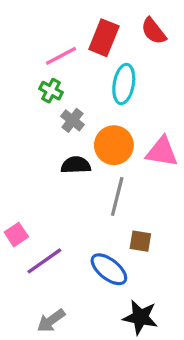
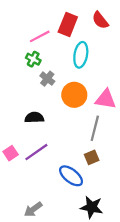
black semicircle: (76, 165) -> (34, 117), moved
gray line: (117, 196) -> (95, 128), moved
brown square: (140, 241) -> (92, 157), turned -32
purple line: (44, 261) -> (36, 152), moved

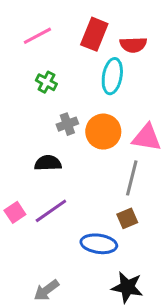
red semicircle: (100, 20) -> (133, 45), moved, turned -54
pink line: (40, 36) -> (37, 36), moved
gray cross: (47, 79) -> (67, 124), moved, turned 32
blue ellipse: (71, 176) -> (99, 244), turned -30

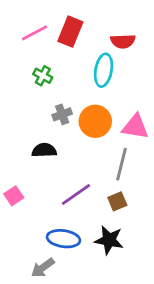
red rectangle: (94, 34) -> (70, 32), moved
purple line: (51, 211) -> (76, 194), moved
blue ellipse: (99, 244) -> (63, 239), moved
black star: (127, 287) -> (109, 240), moved

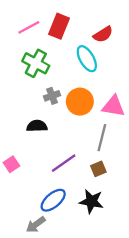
red semicircle: (123, 41) -> (103, 34), turned -30
cyan ellipse: (104, 70) -> (87, 59), turned -40
green cross: (43, 76) -> (36, 63), size x1.6
blue ellipse: (63, 239) -> (53, 200), turned -48

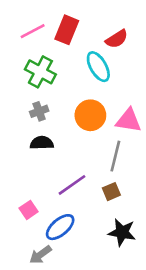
gray cross: (52, 96) -> (39, 111), moved
pink square: (11, 164) -> (29, 210), moved
black star: (91, 201) -> (122, 232), moved

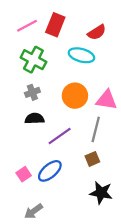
cyan ellipse: (98, 67) -> (81, 55), turned -45
purple line: (72, 185) -> (60, 136), moved
blue ellipse: (60, 227) -> (50, 171), moved

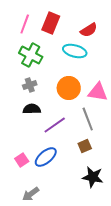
pink line: (27, 26) -> (25, 24), turned -42
gray line: (96, 129) -> (88, 119), turned -35

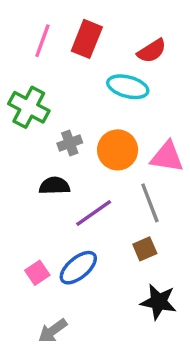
green cross: (31, 55) -> (29, 107), moved
gray cross: (30, 85) -> (70, 143), moved

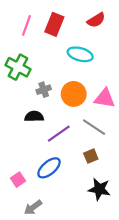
red semicircle: (152, 51) -> (96, 20), moved
gray line: (150, 203) -> (94, 127), turned -35
pink square: (37, 273) -> (18, 180), moved

